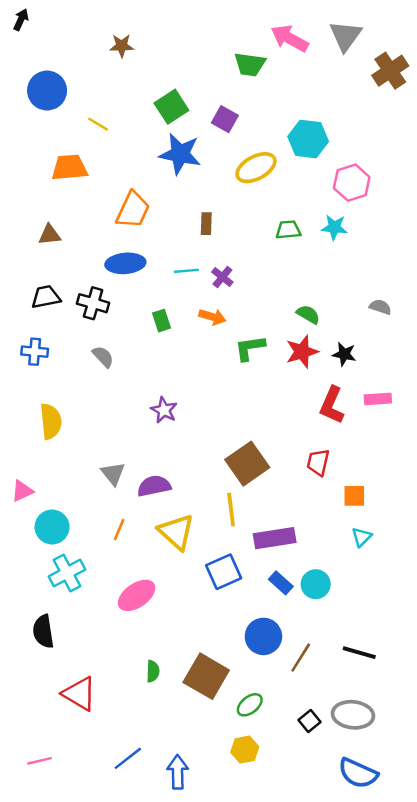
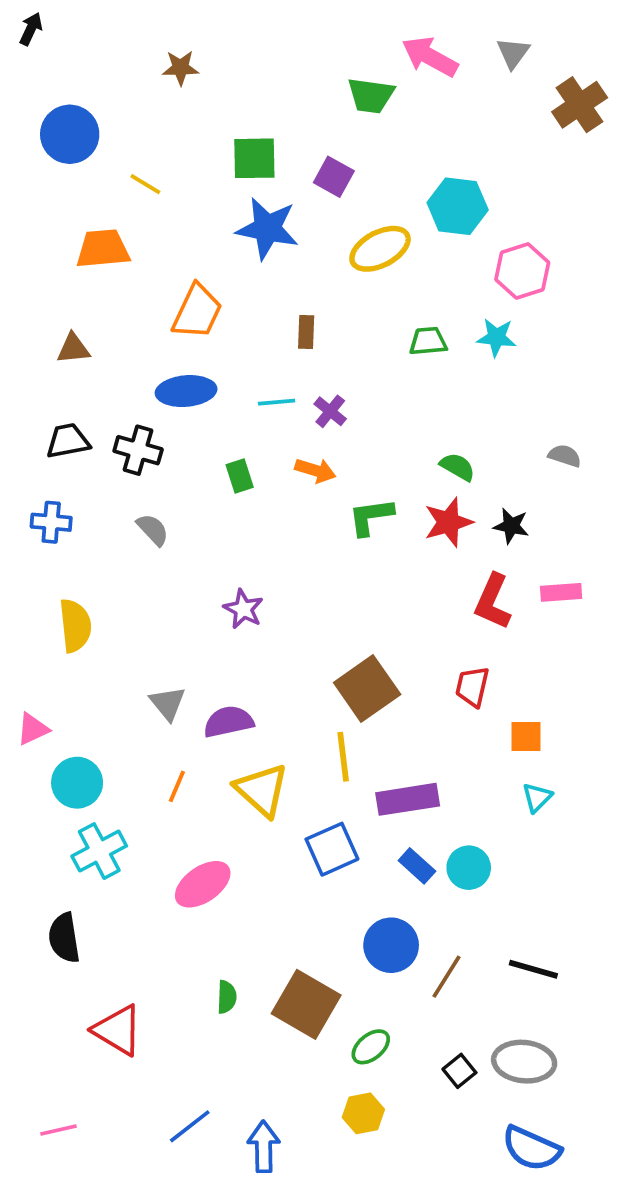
gray triangle: (345, 36) -> (513, 53), size x0.7
green square: (171, 107) -> (254, 158), turned 32

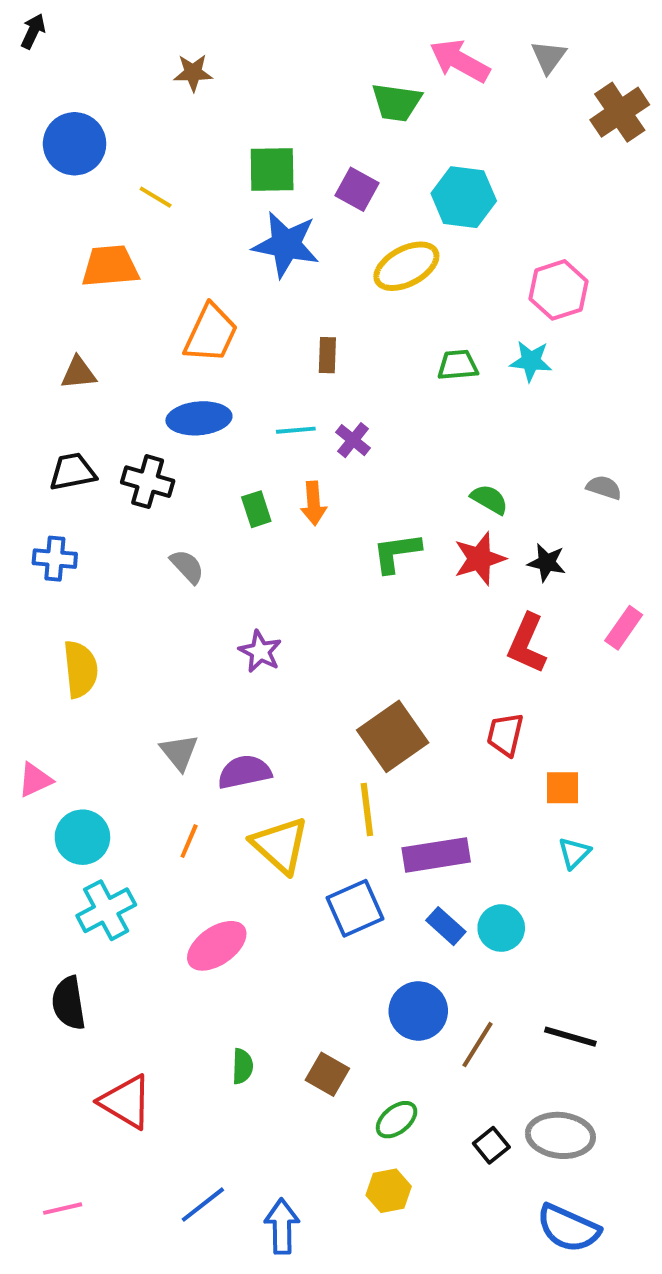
cyan hexagon: (458, 206) -> (464, 197), moved
orange arrow: (315, 470) -> (314, 503), moved, turned 69
gray semicircle: (153, 530) -> (187, 567), moved
pink rectangle: (561, 592) -> (624, 628), moved, turned -51
brown square: (306, 1004) -> (327, 1074), size x0.6

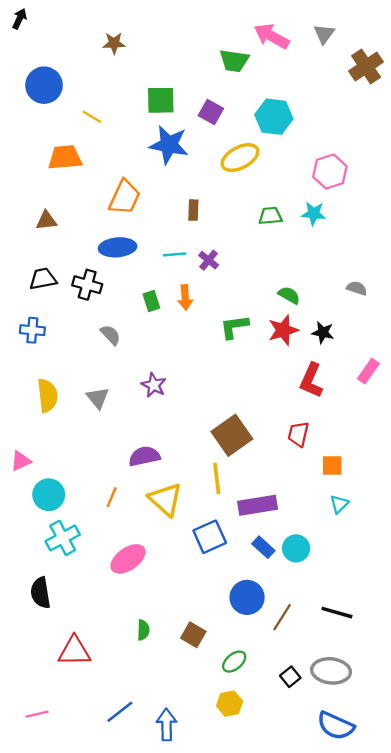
gray triangle: (179, 752) -> (98, 398), moved
red triangle: (126, 1102) -> (74, 651), turned -32

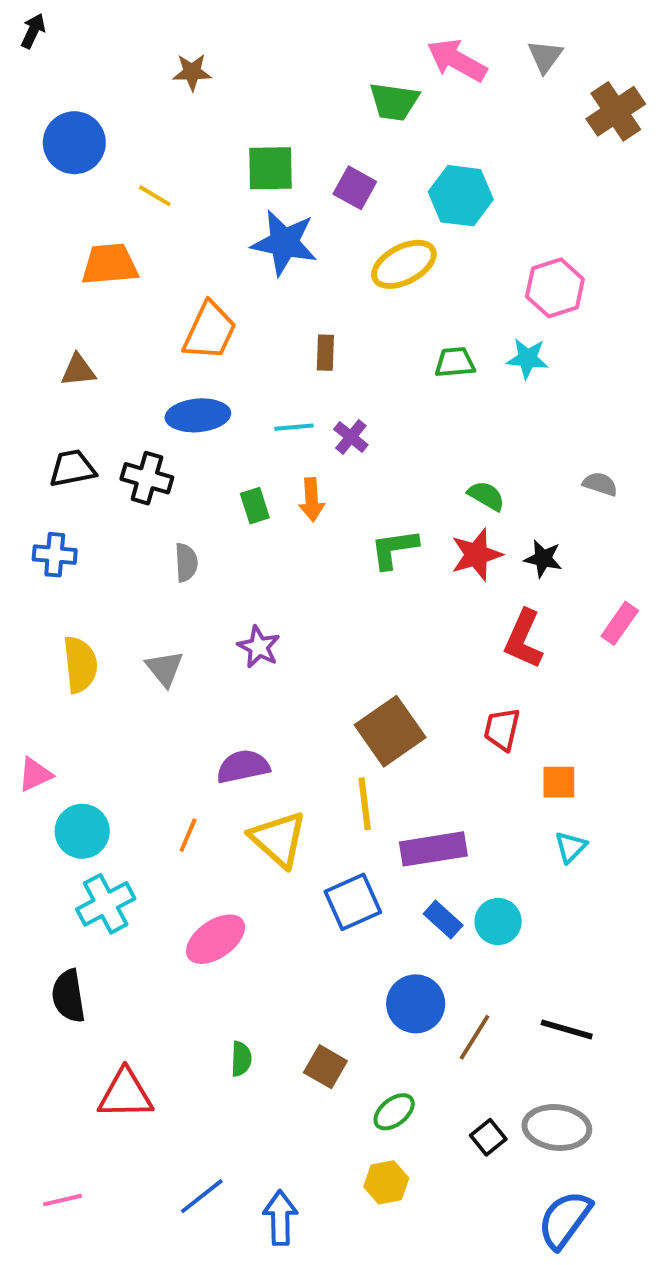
gray semicircle: (111, 335) -> (186, 563), turned 40
blue semicircle: (336, 726) -> (565, 1220), turned 102

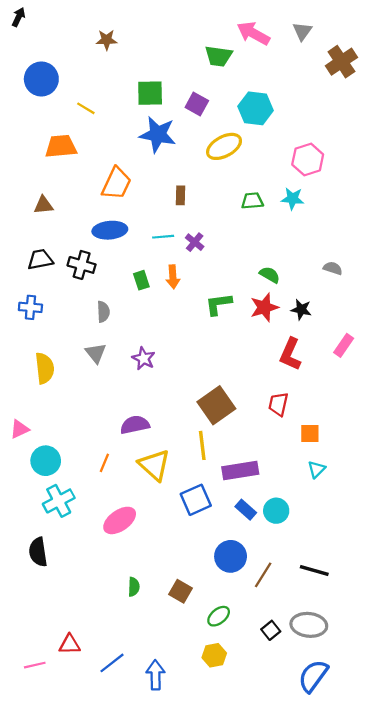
gray triangle: (165, 668) -> (96, 353), moved
red triangle: (125, 1094) -> (70, 644), moved, size x0.7

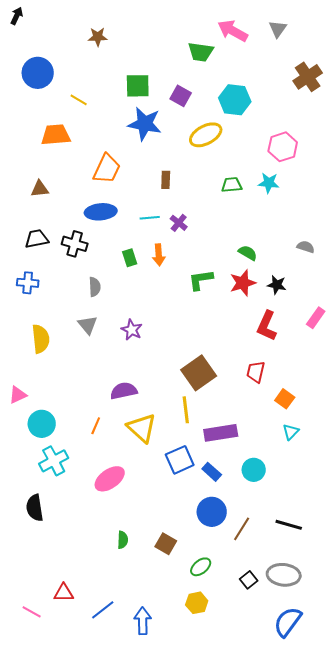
brown cross: (341, 62) -> (308, 77), moved
orange square: (310, 433) -> (285, 399), turned 36
blue rectangle: (246, 510) -> (212, 472), moved
pink line: (35, 665) -> (32, 612), turned 42

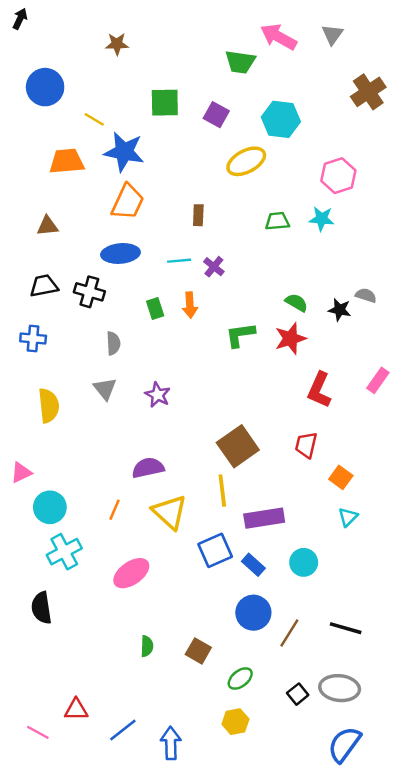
blue star: (145, 124) -> (124, 152), moved
black star: (277, 285) -> (340, 310), moved

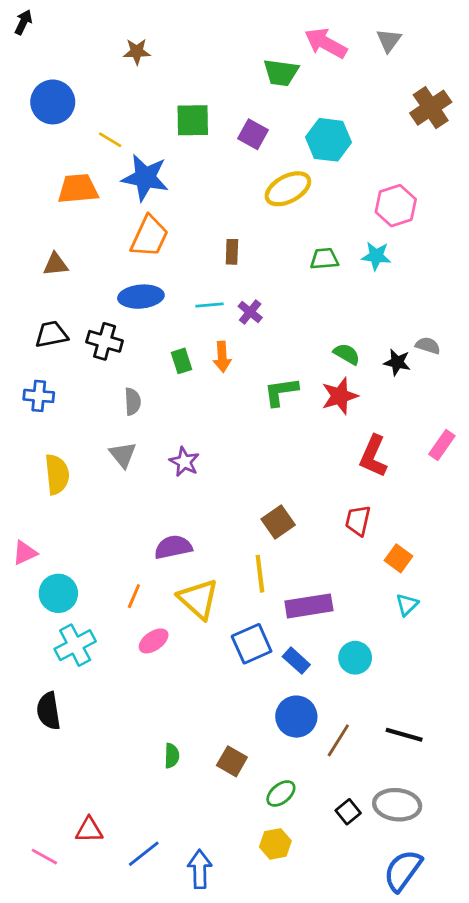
brown square: (238, 446) -> (278, 522), size x0.7
pink ellipse: (131, 573) -> (154, 641), moved, size x0.7

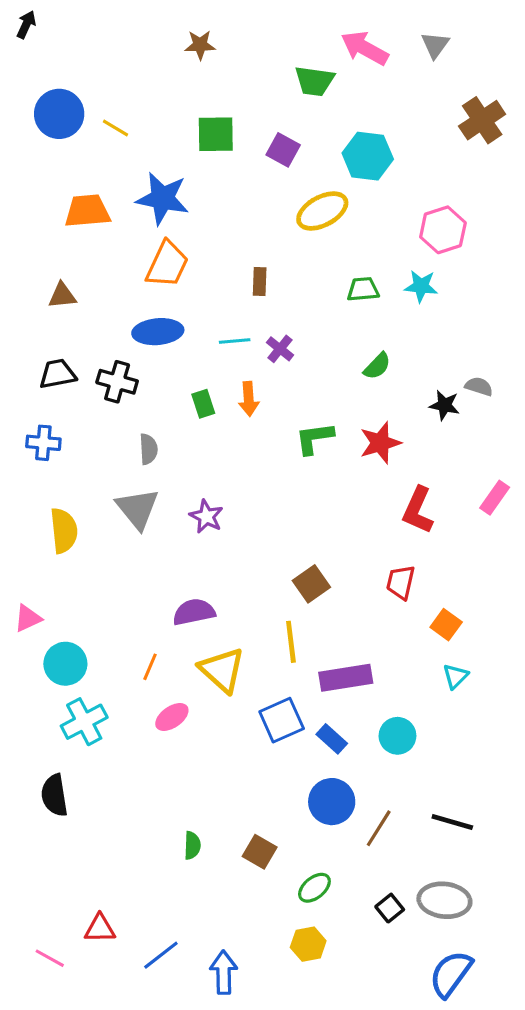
brown star: (137, 52) -> (200, 45), moved
yellow line: (110, 140) -> (116, 128), moved
green semicircle: (347, 354) -> (377, 366), moved, turned 104
gray triangle: (123, 455) -> (137, 509), size x1.4

